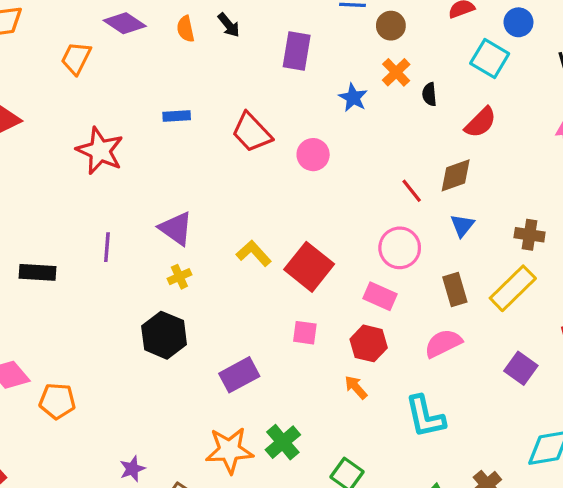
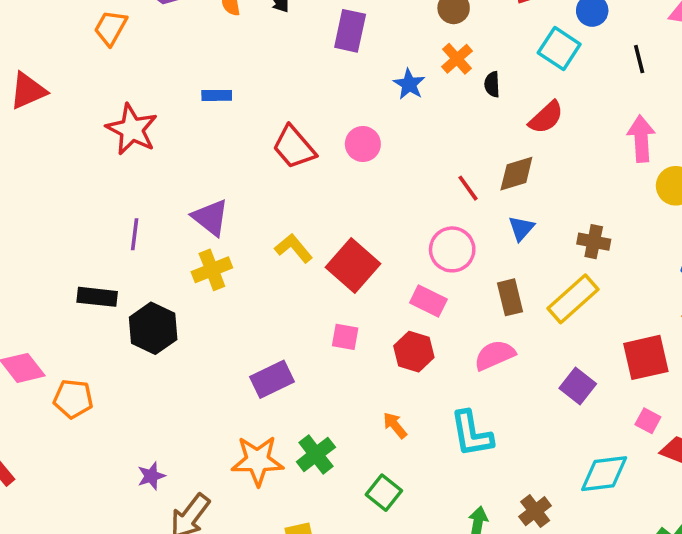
red trapezoid: (252, 132) -> (294, 147), moved
black rectangle: (37, 272) -> (97, 297), moved
yellow cross: (179, 277) -> (212, 270), size x1.5
black hexagon: (164, 335) -> (153, 328), moved
orange arrow: (356, 387) -> (395, 425), moved

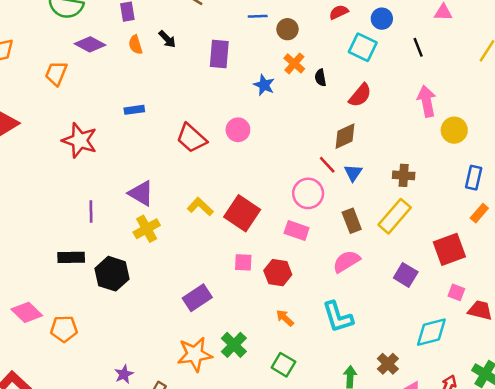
red line: (468, 188) -> (327, 165), moved
red hexagon: (414, 352) -> (278, 273), moved

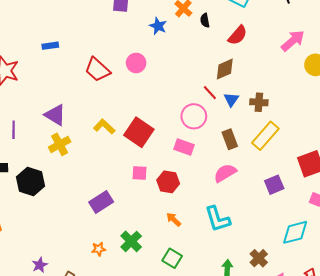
pink arrow: (427, 101) -> (293, 41), turned 60
brown cross: (404, 175) -> (259, 102), moved
purple square: (406, 275) -> (274, 185), turned 36
orange star: (195, 354) -> (99, 249), size x0.5

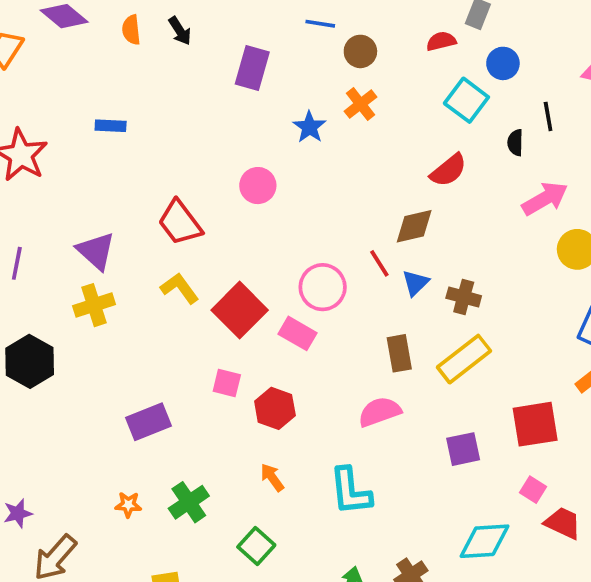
black semicircle: (205, 20) -> (515, 143), moved
red trapezoid: (97, 70) -> (180, 223), moved
pink circle: (194, 116) -> (323, 287), moved
pink rectangle: (184, 147) -> (298, 333), moved

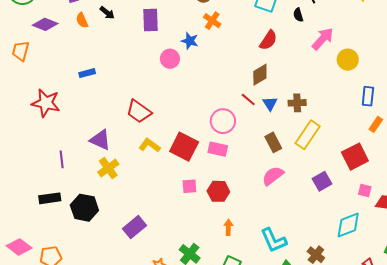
pink circle: (258, 186) -> (170, 59), moved
purple rectangle: (149, 422) -> (135, 227), moved
orange arrow: (272, 477) -> (228, 227), turned 56
cyan L-shape: (350, 491) -> (274, 240), moved

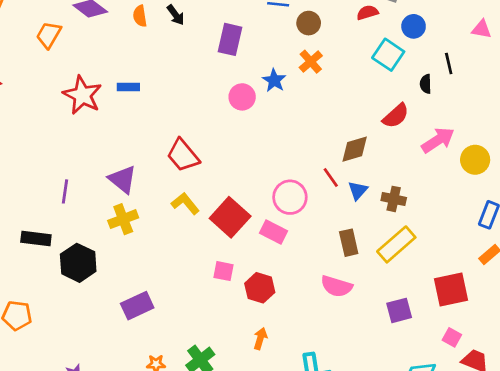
pink arrow: (323, 39) -> (438, 140), moved
red semicircle: (268, 40) -> (396, 116), moved
red star: (46, 103) -> (82, 95), moved
pink semicircle: (273, 176) -> (336, 286), turned -140

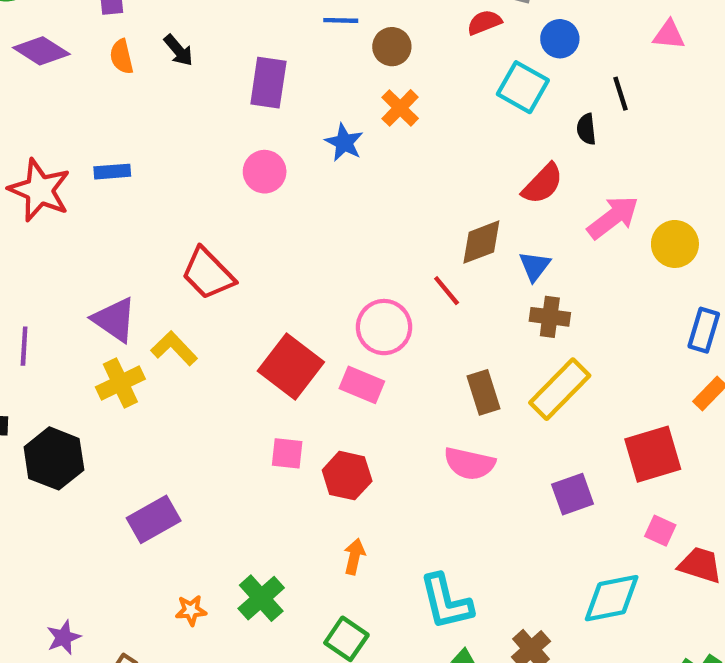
pink circle: (242, 97) -> (265, 172), moved
blue triangle: (358, 190) -> (535, 266), moved
yellow L-shape: (185, 203) -> (174, 348), moved

